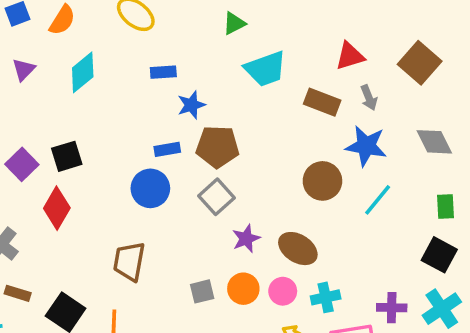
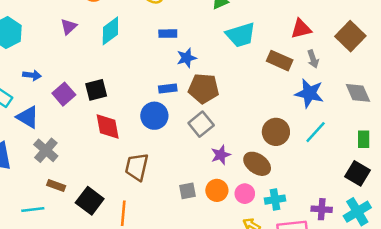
brown circle: (322, 181) -> (276, 132), moved
red diamond: (57, 208) -> (108, 126), moved, turned -44

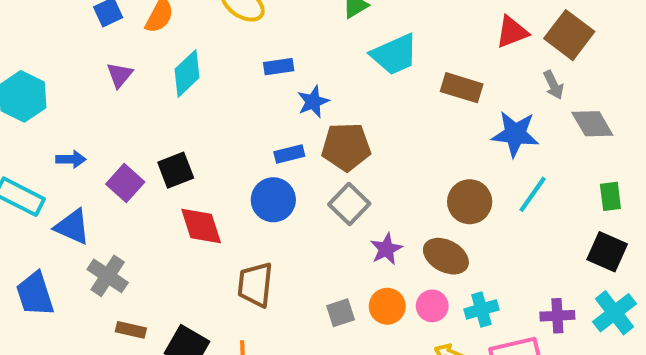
red triangle: (301, 29) -> (512, 32), moved
gray arrow: (313, 59) -> (553, 85), moved

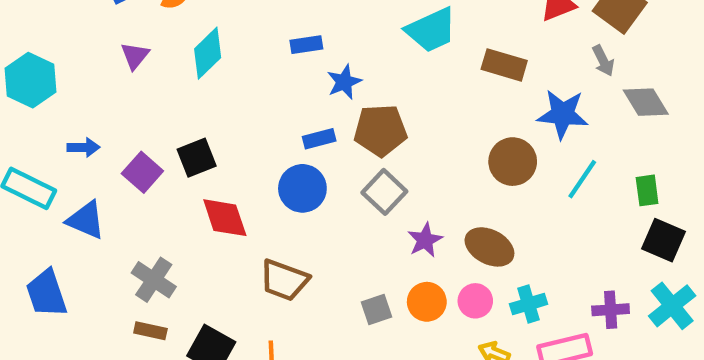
green rectangle: (610, 196) -> (647, 190), moved
brown circle: (470, 202) -> (513, 162), moved
gray cross: (108, 276) -> (154, 280), moved
brown trapezoid: (255, 285) -> (284, 280), turned -75

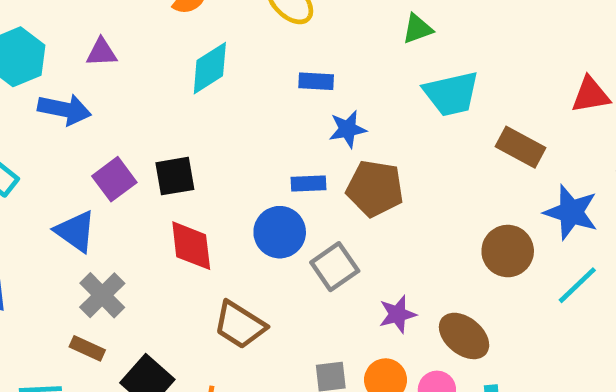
purple triangle: (135, 56) -> (102, 52), moved, turned 36
blue arrow: (83, 147) -> (64, 109), moved, size x1.5
gray square: (384, 192) -> (335, 267), moved
blue triangle: (86, 220) -> (75, 231), moved

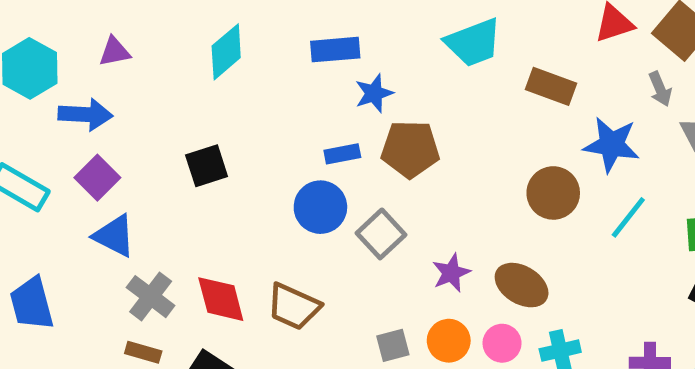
blue rectangle: (316, 81) -> (335, 50), size x1.4
purple square: (114, 179) -> (97, 178), moved
red diamond: (191, 246) -> (221, 299), moved

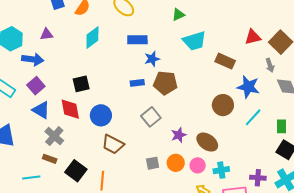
blue circle: (320, 207) -> (101, 115), moved
red diamond: (221, 299) -> (70, 109), moved

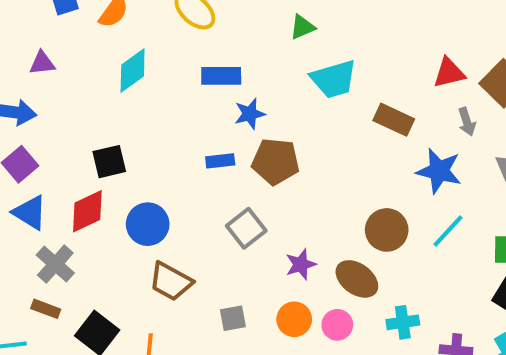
gray arrow: (270, 65) -> (467, 122), moved
brown circle: (223, 105) -> (387, 230), moved
red diamond: (70, 109) -> (87, 211), turned 75
gray square: (153, 163) -> (233, 318), moved
cyan cross: (221, 170) -> (403, 322), moved

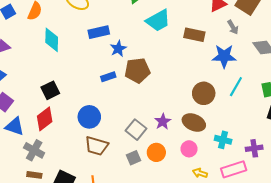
cyan diamond: (133, 70) -> (52, 40), turned -40
blue circle: (148, 224) -> (89, 117), moved
gray square: (246, 228) -> (136, 130), moved
orange circle: (294, 319) -> (156, 152), moved
cyan cross: (403, 322) -> (223, 140), turned 35

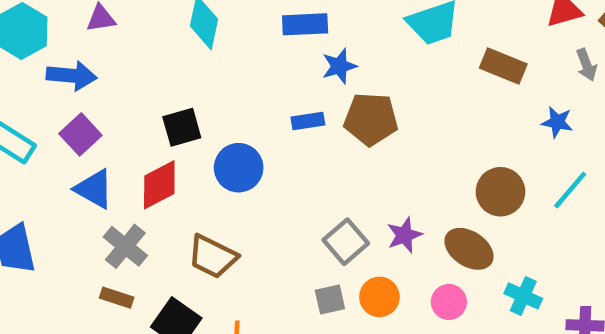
blue star: (224, 56) -> (557, 122), size x0.6
blue circle: (89, 117) -> (239, 168), moved
brown trapezoid: (97, 146) -> (213, 257), moved

